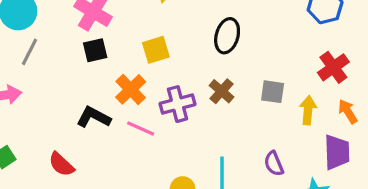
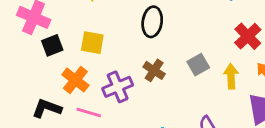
black square: (95, 50) -> (52, 45), moved
yellow square: (156, 50) -> (92, 43), turned 35
gray square: (273, 92) -> (198, 65), turned -30

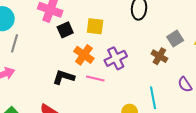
brown cross: (154, 70) -> (159, 56), moved

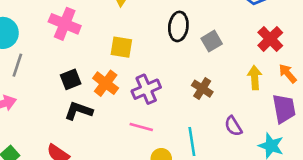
black square: (65, 30) -> (71, 79), moved
gray square: (175, 39) -> (212, 41), moved
pink line: (95, 79) -> (141, 127), moved

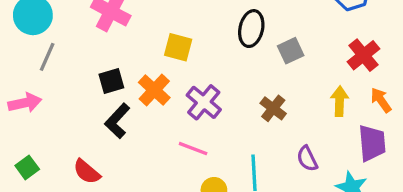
purple cross: (146, 89) -> (204, 102), turned -32
black L-shape: (79, 111) -> (117, 121), turned -72

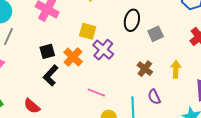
yellow arrow: (340, 101) -> (176, 69), moved
purple cross: (204, 102) -> (103, 50), moved
purple semicircle: (307, 159) -> (154, 97), moved

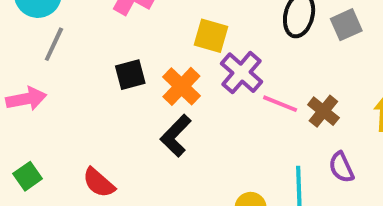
gray square: (156, 34) -> (346, 25), moved
black L-shape: (51, 75) -> (176, 136), moved
pink line: (96, 93) -> (280, 104), moved

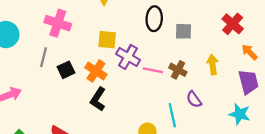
gray square: (346, 25) -> (184, 31), moved, turned 36
gray line: (54, 44) -> (44, 57), moved

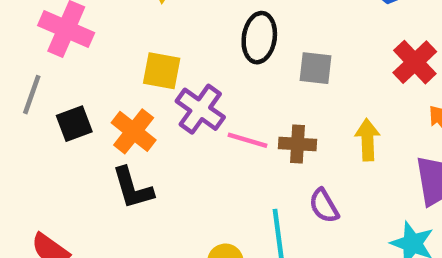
brown cross: (178, 70) -> (297, 144), turned -30
black L-shape: (98, 99) -> (133, 188), turned -55

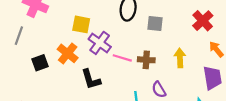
black square: (74, 124) -> (40, 63), moved
black L-shape: (133, 188) -> (91, 79), moved

